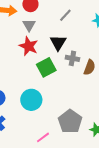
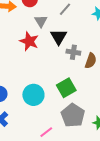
gray triangle: (29, 25) -> (41, 21), moved
green square: (46, 67) -> (66, 88), moved

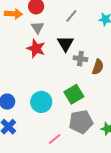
gray triangle: (41, 21) -> (38, 27), moved
gray pentagon: (73, 115) -> (81, 122), turned 30

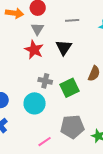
gray line: (71, 16) -> (72, 20), turned 40
gray cross: (80, 59) -> (45, 81), moved
green square: (74, 94) -> (69, 88), moved

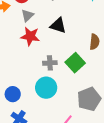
gray triangle: (37, 29) -> (27, 15), turned 32
black triangle: (64, 47) -> (58, 26), turned -30

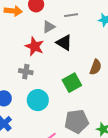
gray triangle: (27, 15) -> (49, 27), moved
gray cross: (50, 63) -> (26, 72), moved

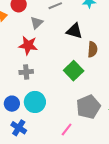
black triangle: (64, 43) -> (74, 31), moved
cyan circle: (38, 100) -> (35, 102), moved

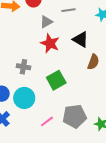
red star: (28, 45) -> (50, 43), moved
green square: (74, 71) -> (56, 80), moved
pink line: (67, 129) -> (47, 121), moved

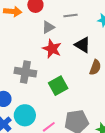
gray cross: (23, 67) -> (25, 72), size x1.5
cyan circle: (24, 98) -> (25, 115), moved

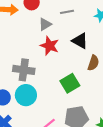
green square: (58, 86) -> (70, 83), moved
cyan circle: (25, 115) -> (26, 95), moved

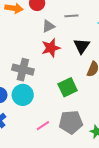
black triangle: (80, 41) -> (82, 46), turned 30
red star: (50, 46) -> (51, 48), turned 30

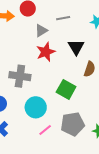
green square: (68, 87) -> (66, 89), turned -30
cyan circle: (23, 95) -> (36, 107), moved

